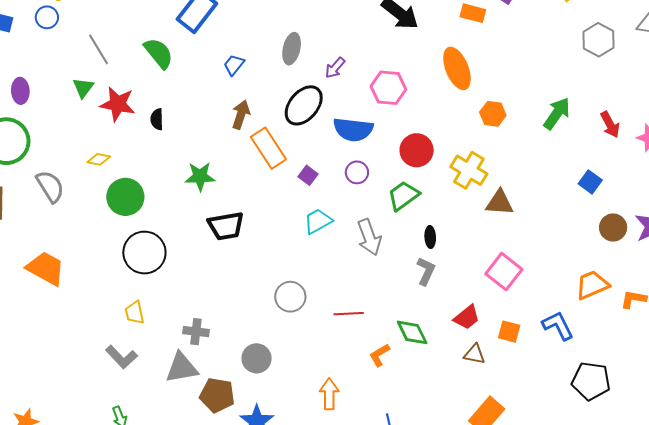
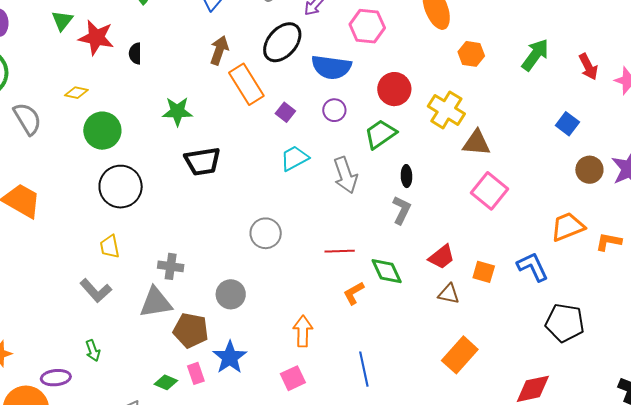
pink square: (504, 272) -> (490, 191), moved
red line: (349, 314) -> (340, 251), moved

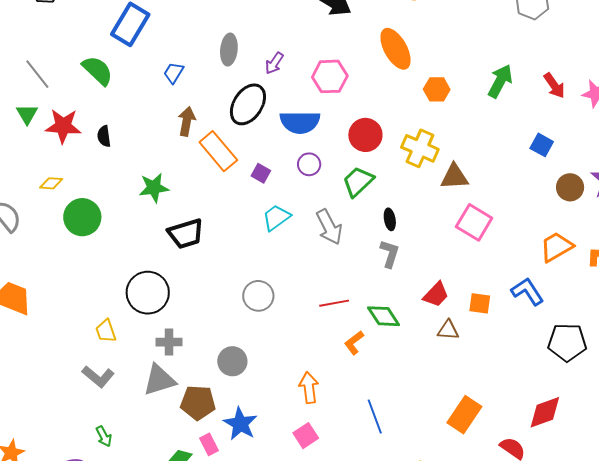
black circle: (121, 187) -> (148, 293), moved
orange rectangle: (460, 355) -> (464, 415), moved

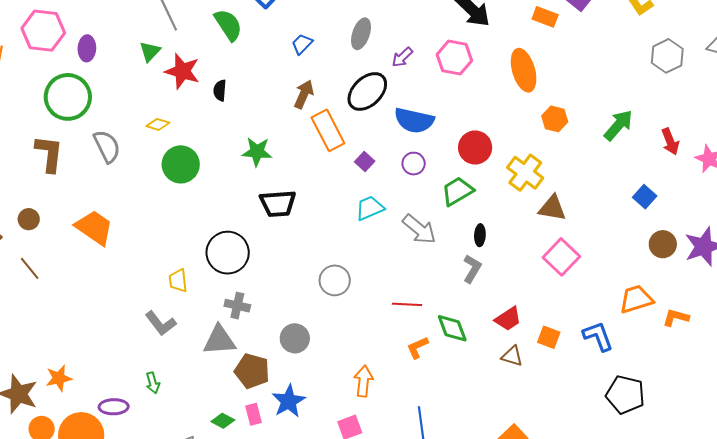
pink hexagon: (330, 76) -> (454, 58), moved
gray arrow: (329, 227) -> (419, 229), turned -36

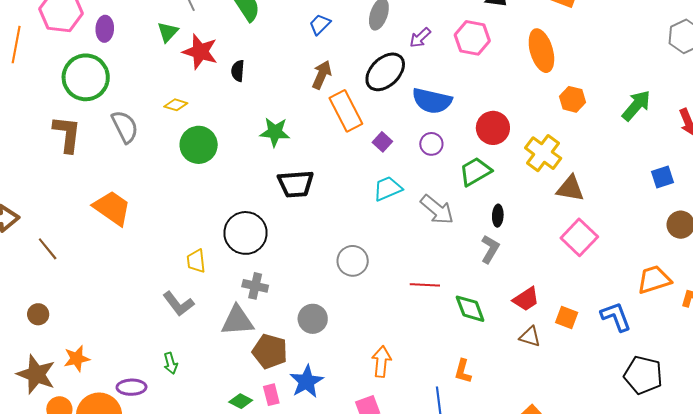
blue square: (645, 197) -> (662, 177), turned 30
brown circle: (29, 219) -> (38, 314), moved
orange L-shape: (418, 347) -> (463, 371), moved, turned -50

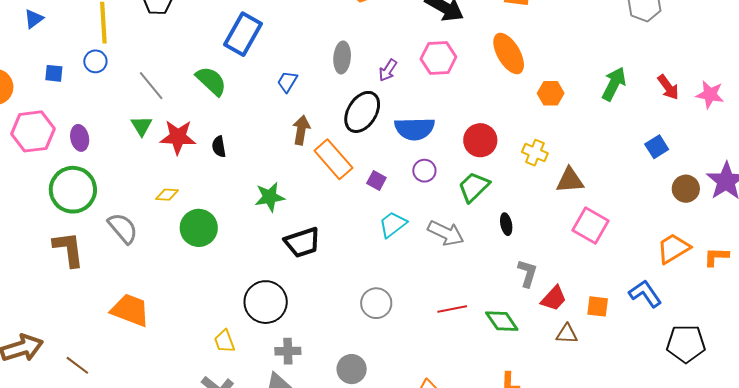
yellow cross: (543, 153) -> (535, 153), size x0.7
gray L-shape: (490, 249) -> (527, 273), moved

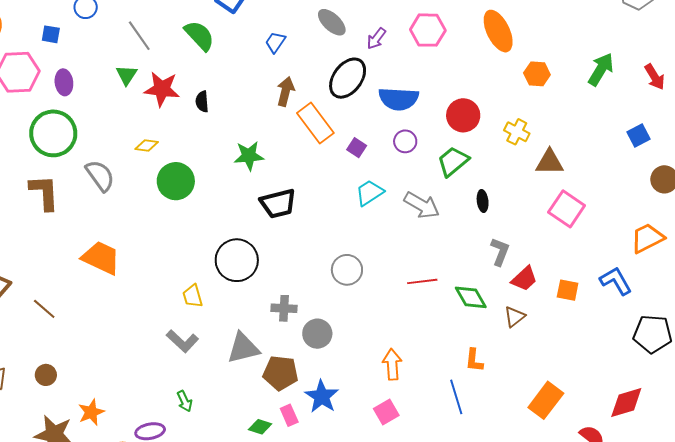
gray ellipse: (342, 57) -> (332, 22), turned -56
blue square: (54, 73) -> (51, 34), moved
brown triangle: (567, 334) -> (515, 317), moved, turned -45
gray cross: (288, 351) -> (284, 308), moved

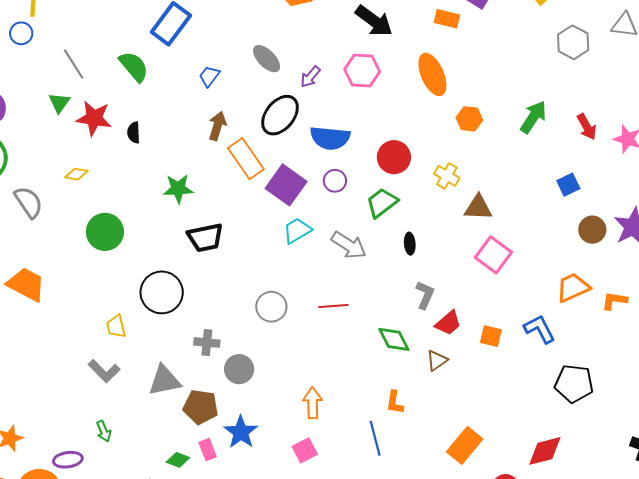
purple square: (357, 148) -> (286, 185), size x2.0
green circle: (176, 181) -> (105, 232), moved
red line: (422, 281) -> (333, 306), moved

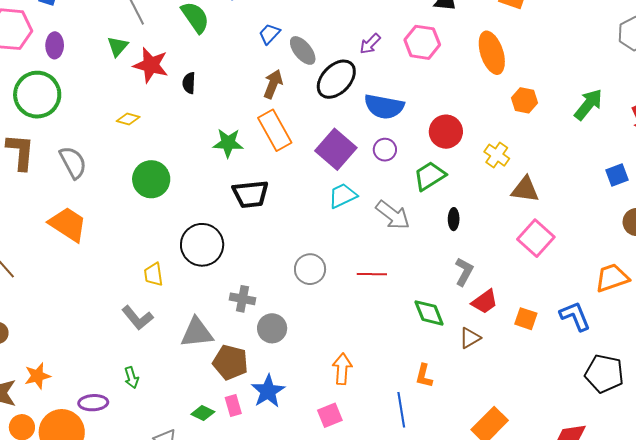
gray ellipse: (267, 59) -> (303, 50), moved
orange rectangle: (246, 159) -> (275, 130), moved
gray semicircle: (29, 202) -> (73, 162), moved

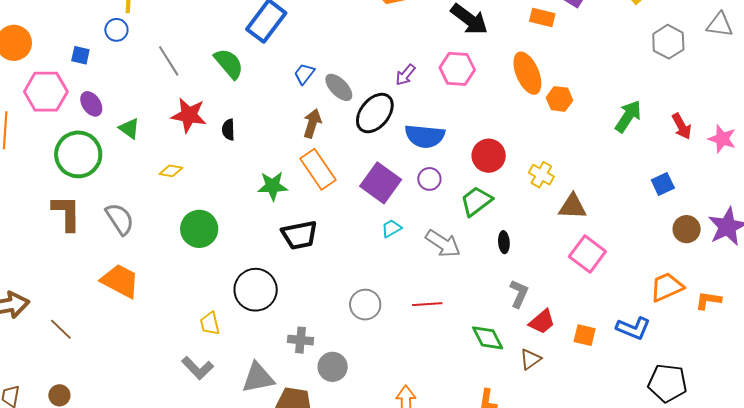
purple ellipse: (55, 45) -> (91, 104), turned -30
green triangle: (118, 46) -> (129, 128), moved, turned -30
orange hexagon: (524, 100) -> (559, 99), moved
cyan trapezoid: (343, 196) -> (391, 228), size x0.7
blue L-shape: (575, 316) -> (633, 328), turned 140

